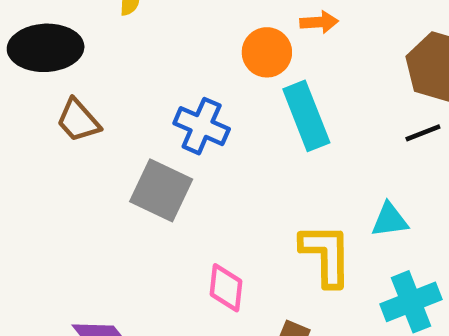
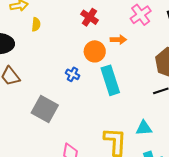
blue cross: (202, 126) -> (73, 74), moved, size x0.6

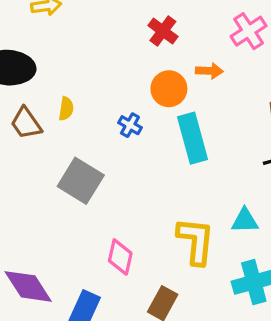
yellow semicircle: (36, 24) -> (66, 109), moved

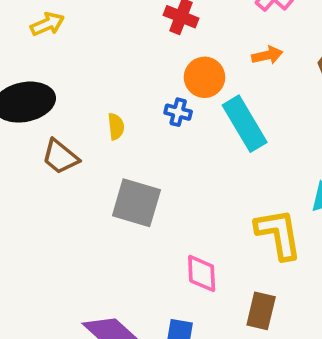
orange arrow: (209, 71) -> (267, 55), moved
yellow semicircle: (66, 109) -> (116, 126), moved
blue cross: (130, 125) -> (178, 112), moved

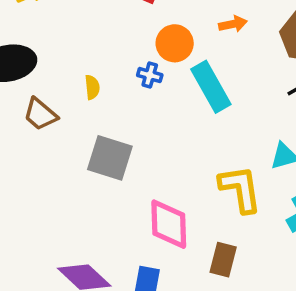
pink diamond: (202, 273) -> (169, 224), size x1.4

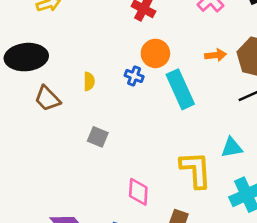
orange arrow: (233, 24) -> (216, 55), moved
gray square: (110, 158) -> (98, 137), size x0.6
pink diamond: (169, 224) -> (138, 192), size x0.7

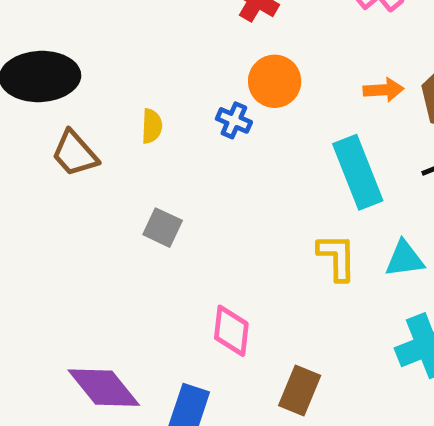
cyan rectangle: (180, 89) -> (358, 172), moved
yellow L-shape: (196, 170) -> (337, 257), moved, size x0.7

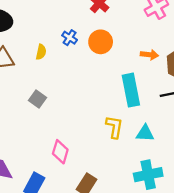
blue cross: (234, 120) -> (70, 38), moved

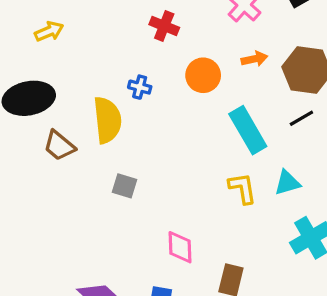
orange circle: (101, 42) -> (203, 75), moved
yellow semicircle: (41, 52) -> (107, 120), size x2.0
orange arrow: (149, 55) -> (254, 59), moved

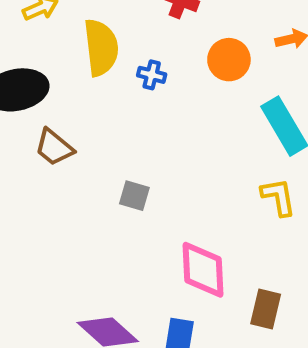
yellow semicircle: (107, 120) -> (101, 48), moved
pink diamond: (180, 247) -> (203, 270), size x1.4

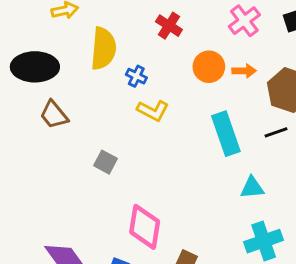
orange circle: (229, 60) -> (209, 67), moved
yellow L-shape: (278, 197) -> (153, 111), moved, turned 116

